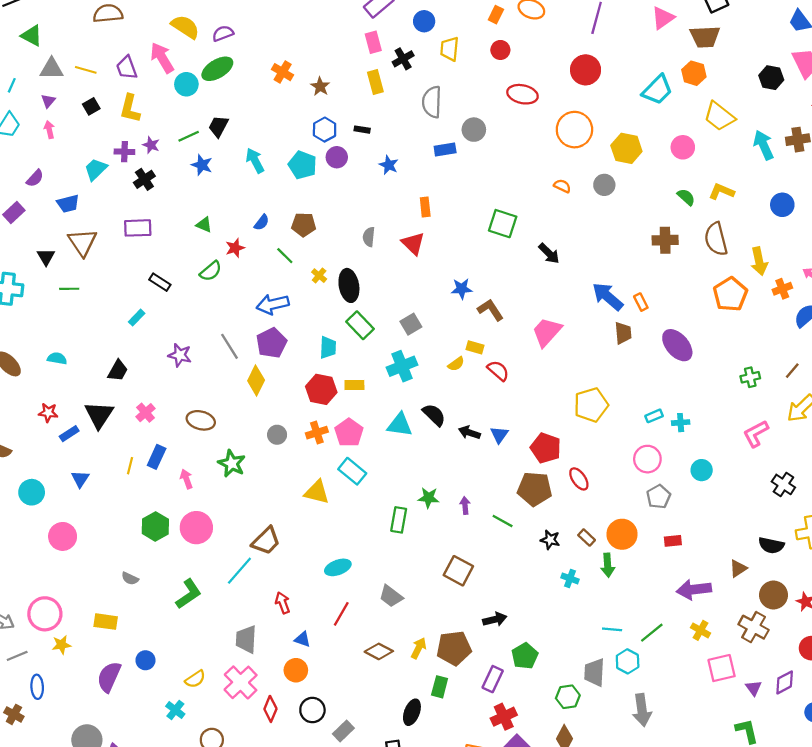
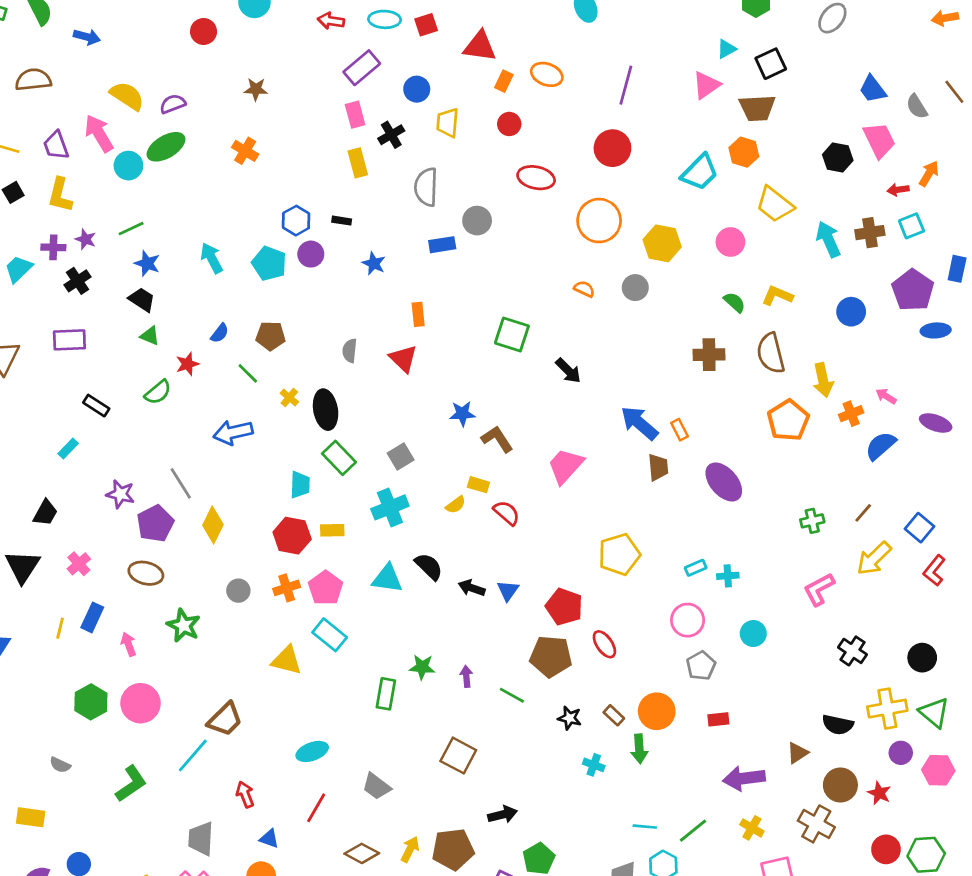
brown star: (320, 86) -> (256, 89), moved, turned -30
black trapezoid: (218, 126) -> (142, 300), moved, turned 95
purple pentagon: (272, 343) -> (155, 524), moved

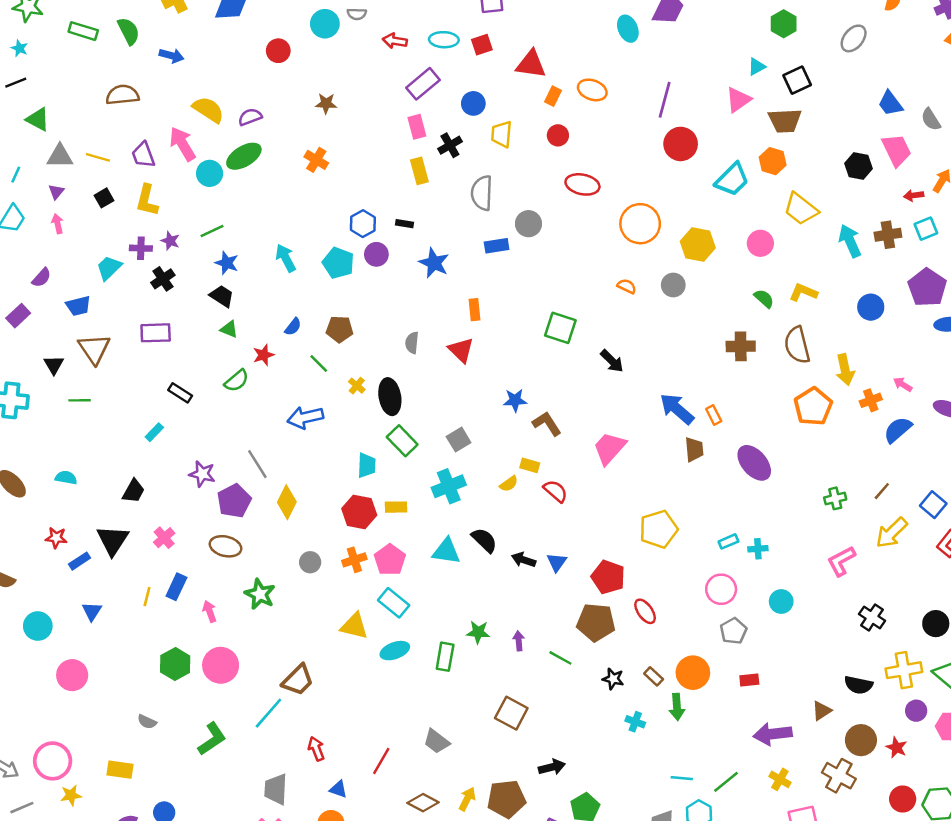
red circle: (612, 148) -> (681, 144), moved
blue star: (374, 263) -> (434, 263), size x1.4
cyan ellipse: (312, 751) -> (395, 651), moved

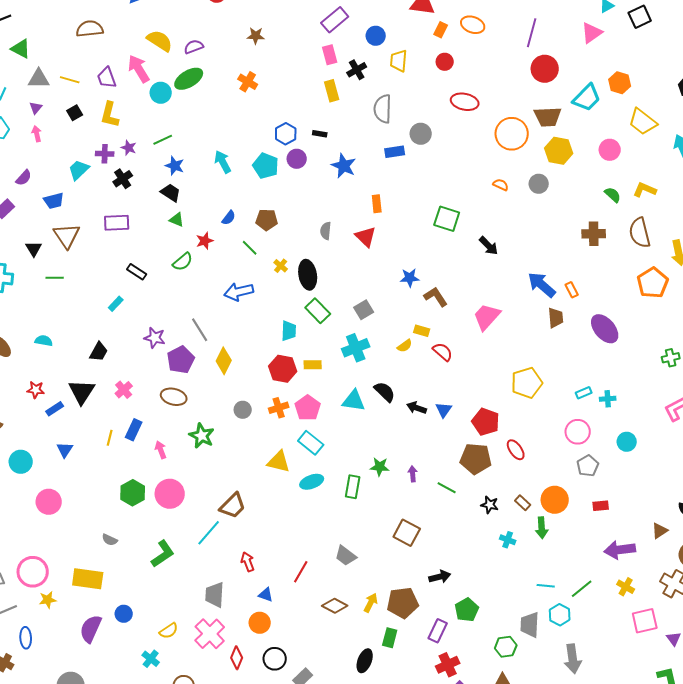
brown trapezoid: (785, 121) -> (548, 117), moved
yellow rectangle: (120, 770) -> (88, 579), size x1.4

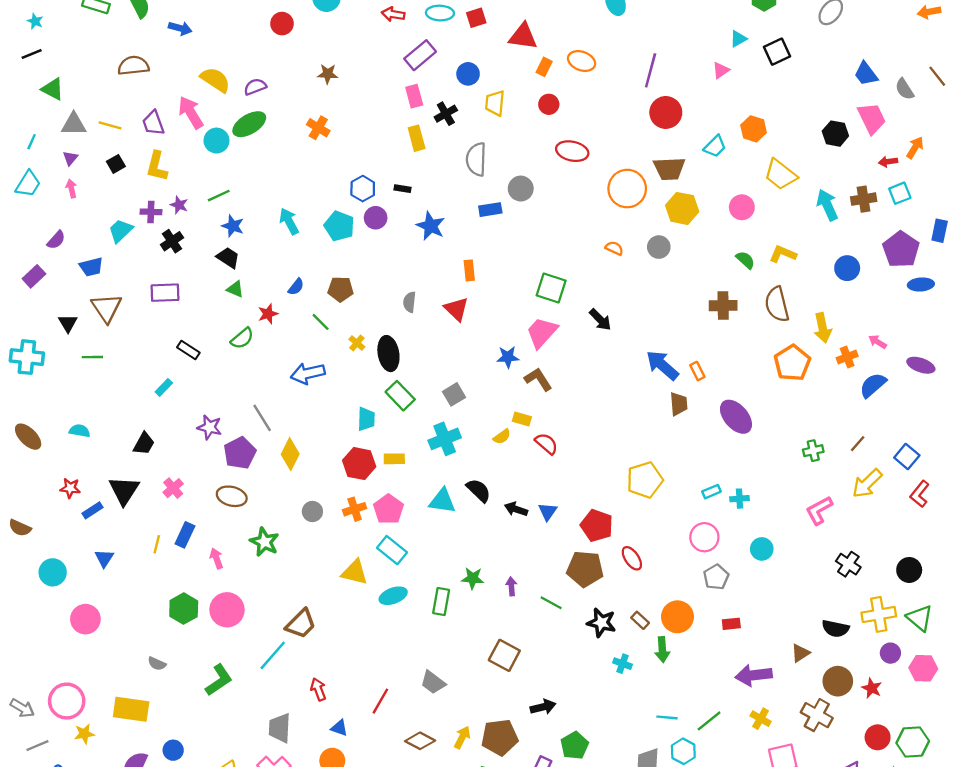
pink triangle: (592, 33) -> (721, 70), size x0.7
cyan trapezoid: (587, 98) -> (715, 146), size x0.7
pink trapezoid: (487, 317) -> (542, 332), moved
black star: (490, 505) -> (601, 623), size x1.4

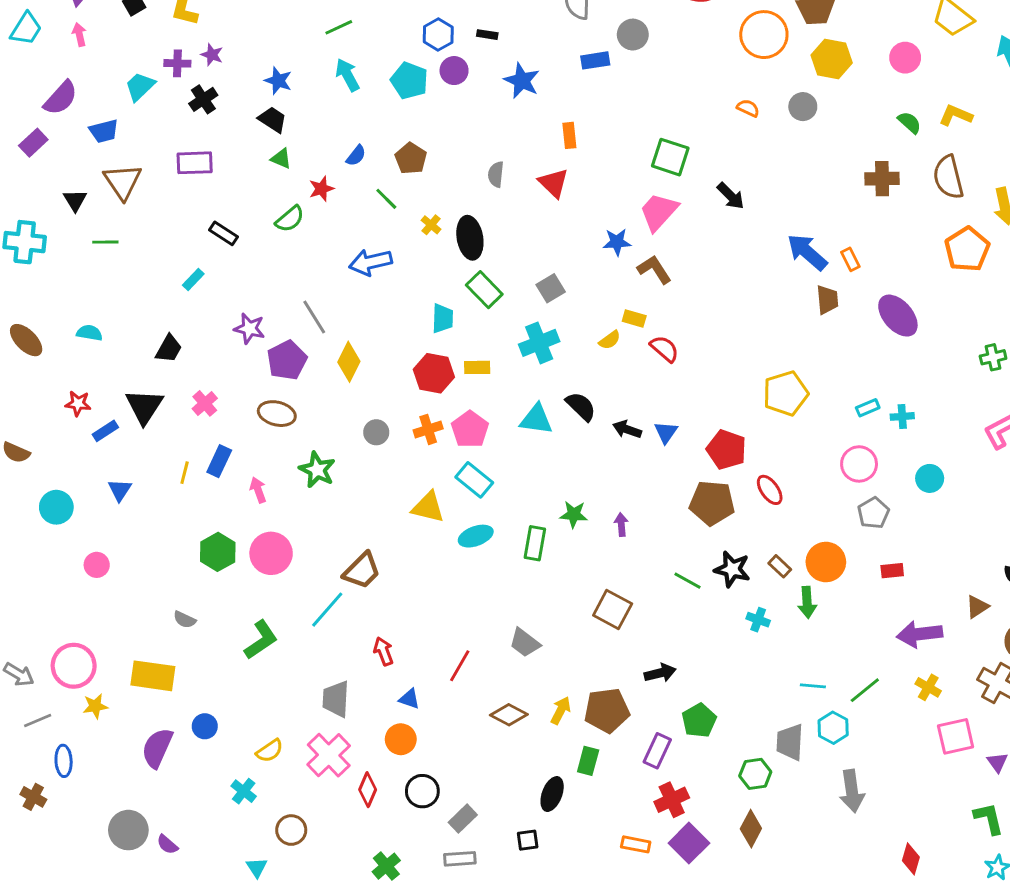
green line: (219, 196) -> (339, 27), moved
purple semicircle: (56, 240) -> (61, 98), size x1.5
brown pentagon: (341, 289) -> (411, 158), turned 30
green line: (551, 603) -> (688, 581), moved
pink circle: (85, 619) -> (97, 565), size x0.7

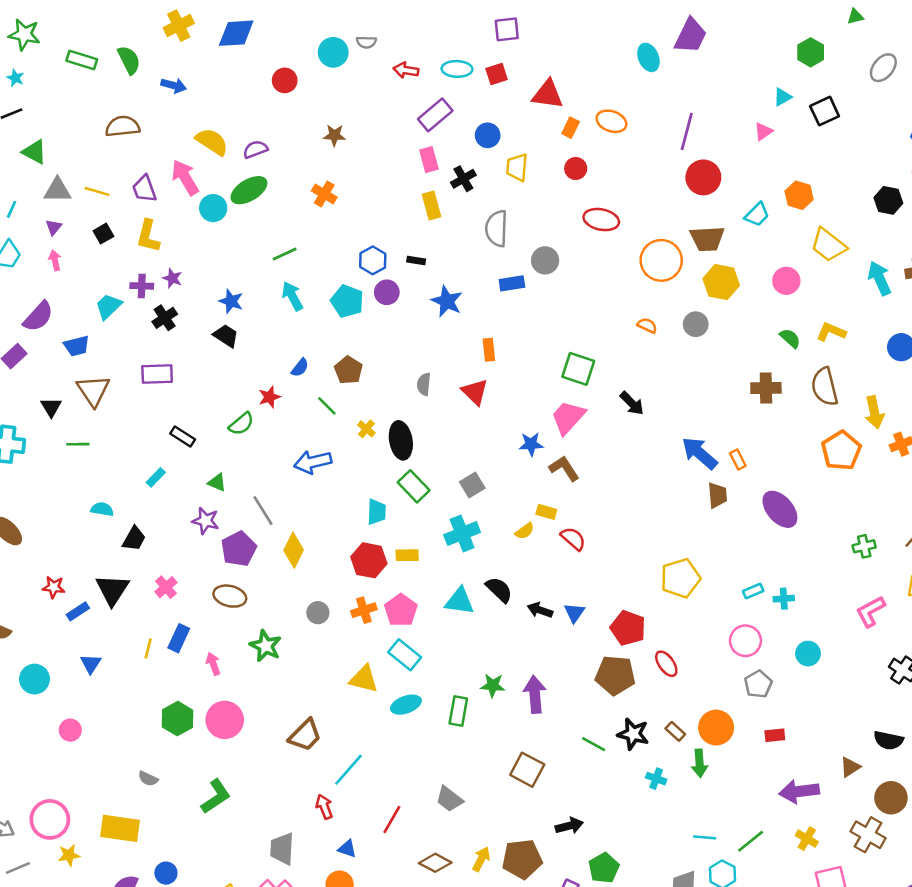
green triangle: (281, 158) -> (217, 482), moved
cyan semicircle: (89, 333) -> (102, 509), moved
purple arrow: (621, 525) -> (535, 694), size x1.8
cyan line: (327, 610) -> (349, 770), moved

